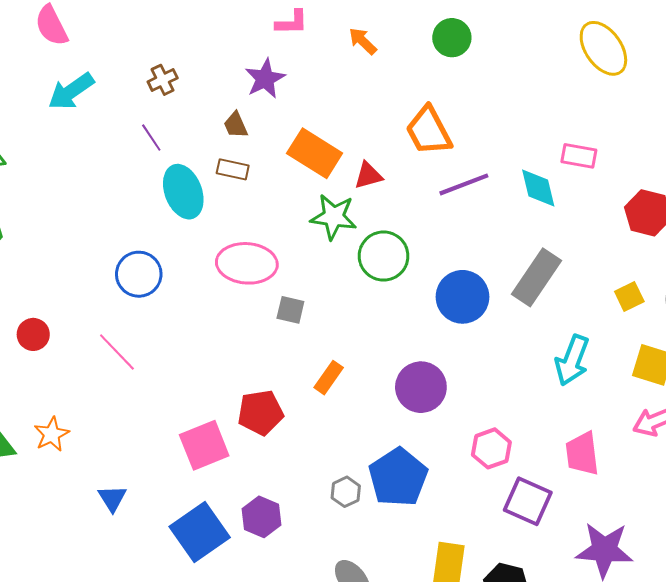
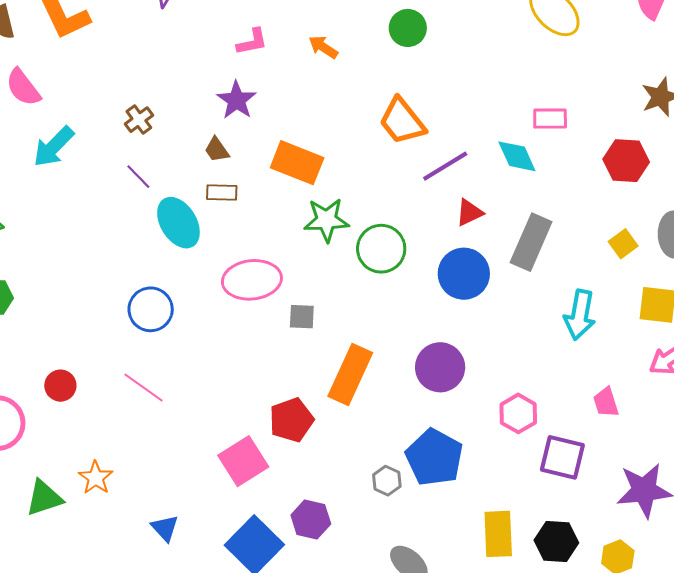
red triangle: (368, 175) -> (469, 213), moved
orange rectangle: (329, 378) -> (350, 374), size x1.8
pink trapezoid: (582, 454) -> (606, 402), size x0.7

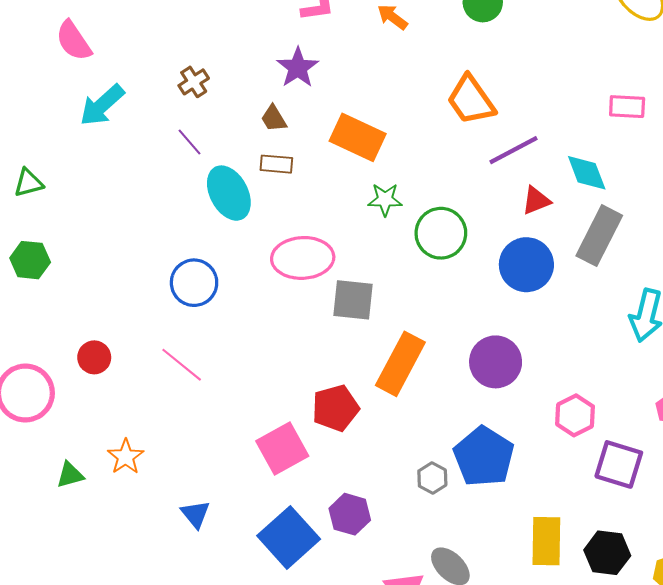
cyan diamond: (517, 156) -> (587, 173), moved
green star: (326, 220) -> (385, 200), size x0.7
gray square: (302, 317) -> (353, 300), size x1.5
green triangle: (44, 498) -> (70, 475), size x0.7

